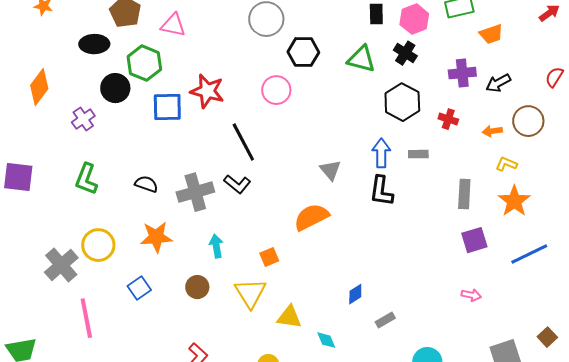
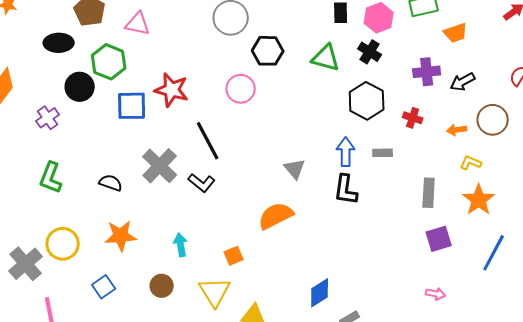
gray cross: (195, 192) -> (160, 166), moved, turned -30
blue line: (529, 254) -> (494, 253), turned -36
blue diamond: (355, 294) -> (320, 293), size x1.4

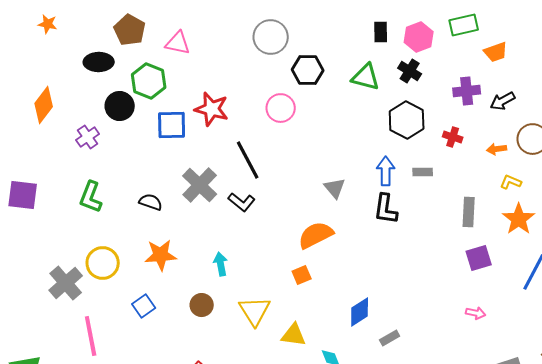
orange square: (234, 256) -> (302, 275), moved

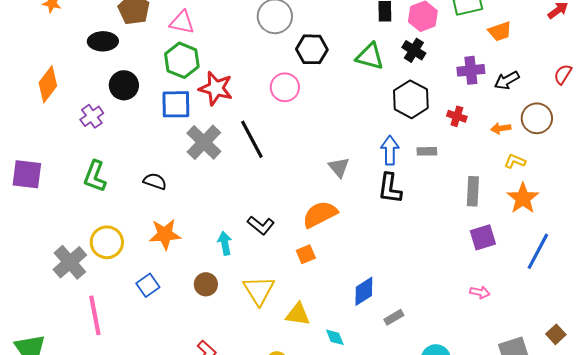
green hexagon: (149, 81) -> (182, 60), moved
gray cross: (200, 185) -> (204, 142), moved
black L-shape: (242, 202) -> (261, 225), moved

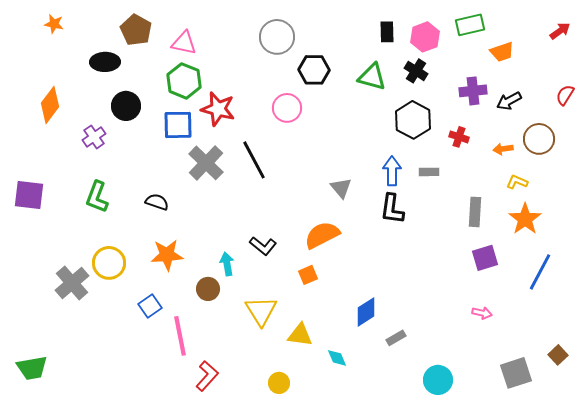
brown circle: (206, 284) -> (208, 289), moved
pink line: (95, 315) -> (180, 336), moved

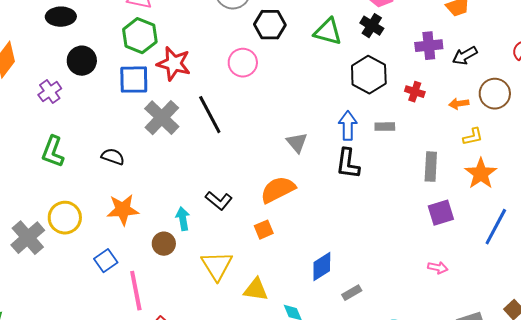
yellow L-shape: (517, 182) -> (473, 137), turned 145

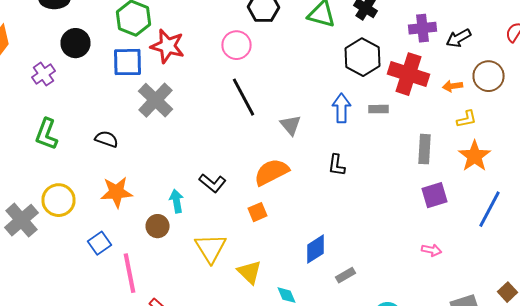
red cross: (415, 92) -> (408, 74), size x2.0
black line: (210, 115) -> (244, 97), moved
black L-shape: (348, 164) -> (336, 165), moved, size x0.7
yellow triangle: (256, 290) -> (250, 272), turned 36

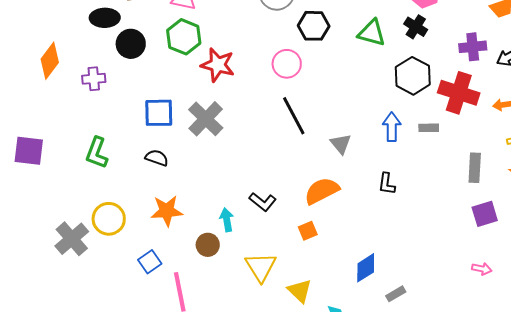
black circle: (76, 43) -> (131, 44), moved
blue square: (128, 62) -> (159, 113), moved
purple cross: (44, 74) -> (94, 79), moved, turned 30

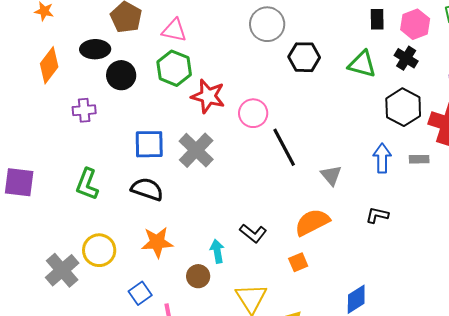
orange diamond: (50, 61) -> (49, 65), moved
pink circle: (287, 64) -> (253, 113), moved
black semicircle: (157, 158) -> (147, 189), size x1.4
black L-shape: (387, 184) -> (377, 215), turned 95

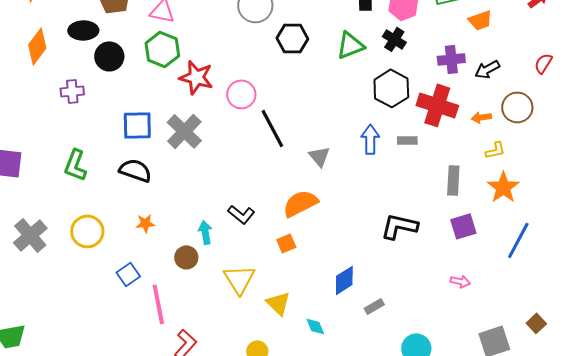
green triangle: (362, 64) -> (350, 45), turned -36
black L-shape: (377, 215) -> (399, 226), moved, size x1.6
orange star: (157, 242) -> (145, 223), size x0.6
gray cross: (62, 270) -> (30, 235), moved

